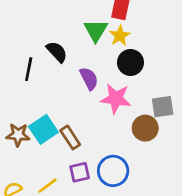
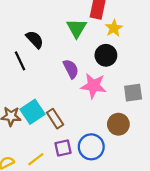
yellow star: (120, 36) -> (114, 28), moved
black semicircle: (57, 52) -> (35, 39), moved
black line: (29, 69) -> (20, 61), turned -36
brown circle: (145, 128) -> (118, 124), moved

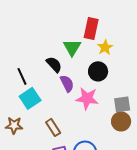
black semicircle: (35, 39) -> (54, 64), moved
cyan square: (32, 112) -> (30, 98), moved
brown circle: (118, 124) -> (121, 121), moved

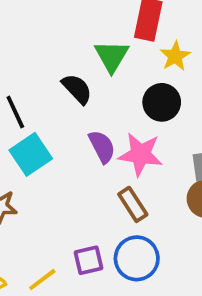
purple semicircle: (67, 83) -> (102, 147), moved
brown rectangle: (53, 127) -> (133, 204), moved

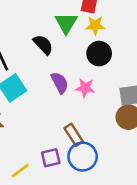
yellow star: (175, 56) -> (95, 26), moved, turned 30
pink star: (141, 154) -> (85, 88), size x0.7
brown rectangle: (133, 204) -> (74, 135), moved

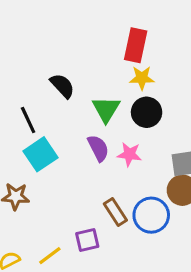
green triangle: (66, 23) -> (106, 109), moved
black semicircle: (43, 45) -> (62, 86), moved
blue circle: (83, 157) -> (151, 215), moved

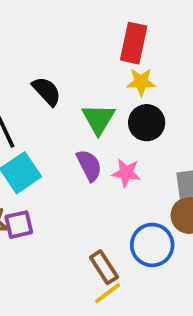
brown rectangle: (115, 212) -> (104, 267), moved
purple square: (87, 240) -> (19, 225), moved
yellow line: (50, 256) -> (108, 293), moved

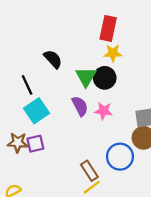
black circle: (147, 123) -> (105, 78), moved

